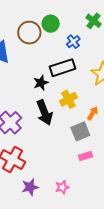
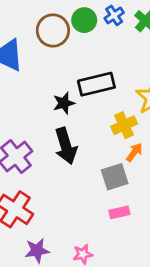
blue cross: (73, 42) -> (114, 15), moved
yellow cross: (68, 99) -> (124, 125), moved

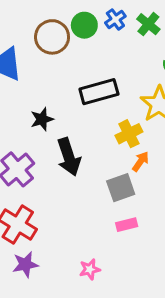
black star: (64, 103) -> (42, 119), moved
purple star: (37, 250) -> (25, 264), moved

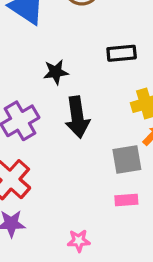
black rectangle: (99, 92) -> (122, 53), size x0.7

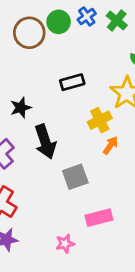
gray square: (127, 159) -> (75, 177), moved
pink rectangle: (126, 200) -> (99, 218), moved, size x1.4

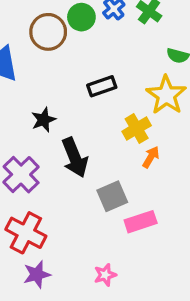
pink rectangle: (99, 218) -> (141, 222), moved

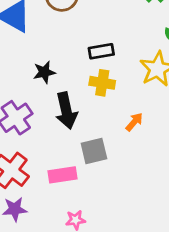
yellow cross: (137, 128) -> (102, 83), moved, turned 30
pink rectangle: (141, 222) -> (62, 175), moved

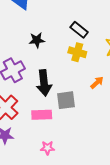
black rectangle: (101, 51) -> (79, 30), turned 42
black arrow: (66, 111) -> (44, 83), moved

